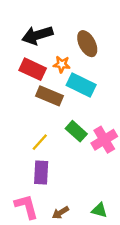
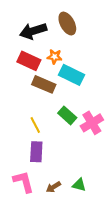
brown ellipse: (87, 44) -> (67, 24), moved
yellow line: (40, 142) -> (35, 125), turned -70
green triangle: (99, 210) -> (79, 185), moved

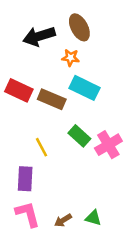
orange star: (54, 57) -> (71, 58), moved
red rectangle: (29, 61) -> (19, 90), moved
purple rectangle: (36, 152) -> (25, 179), moved

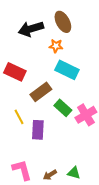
brown rectangle: (52, 99) -> (41, 92), moved, turned -60
yellow line: (42, 147) -> (19, 117), moved
purple rectangle: (25, 179) -> (38, 130), moved

